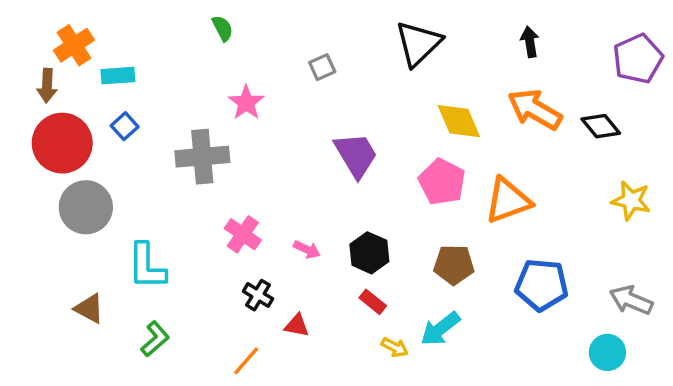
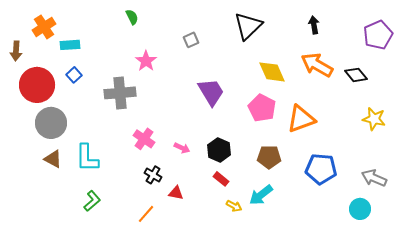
brown arrow: (47, 86) -> (16, 51), moved
brown triangle: (89, 309) -> (53, 159), moved

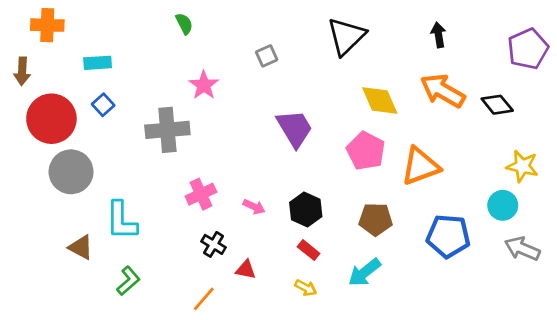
orange cross: (44, 27) -> (47, 25), moved, turned 35
pink cross: (144, 139) -> (201, 194), turned 30
brown triangle: (53, 159) -> (81, 247), moved
yellow arrow: (234, 206) -> (306, 288), moved
cyan circle: (360, 209) -> (503, 205), moved

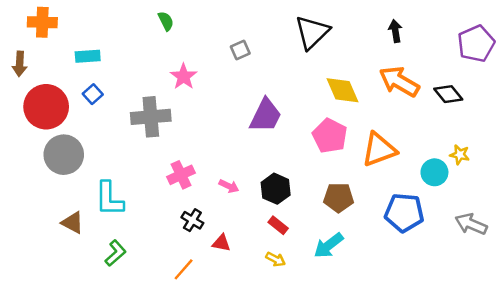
purple trapezoid: (295, 128) -> (266, 116), turned 57
yellow star: (522, 166) -> (460, 155), moved, size x0.7
cyan circle: (503, 205) -> (434, 172), moved

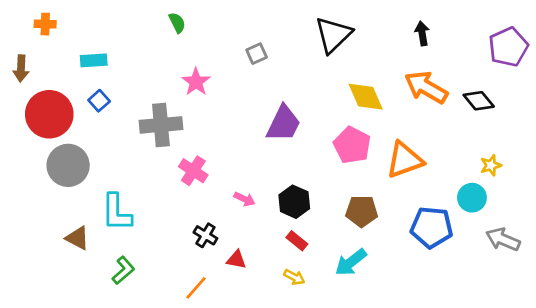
orange cross: (42, 22) -> (45, 24), size x0.7
yellow star: (460, 155) -> (491, 165), turned -30
cyan circle: (434, 172) -> (472, 198), moved
pink cross: (181, 175) -> (193, 171), moved, turned -32

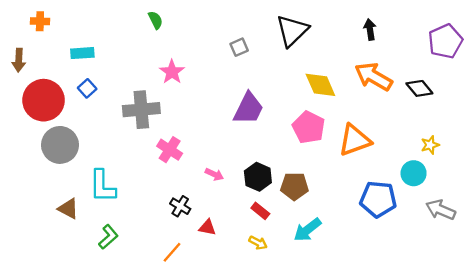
gray square: (257, 54) -> (239, 47), moved
brown pentagon: (362, 211) -> (295, 186), moved

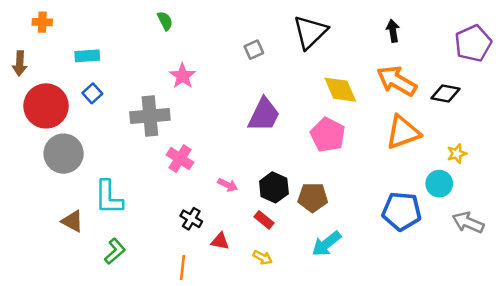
black diamond: (419, 88) -> (445, 93), turned -40
orange triangle: (355, 140) -> (403, 132), moved
red rectangle: (260, 211) -> (264, 220), moved
yellow arrow: (258, 243) -> (263, 258), moved
orange line: (172, 252) -> (183, 268), turned -35

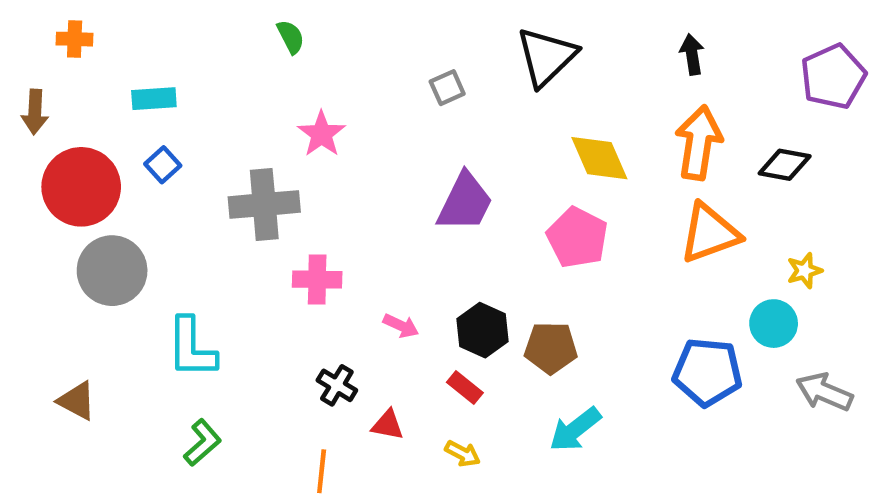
orange arrow: (397, 81) -> (699, 143), turned 69
pink cross: (180, 159) -> (317, 279), turned -32
brown triangle: (72, 221) -> (77, 401), moved

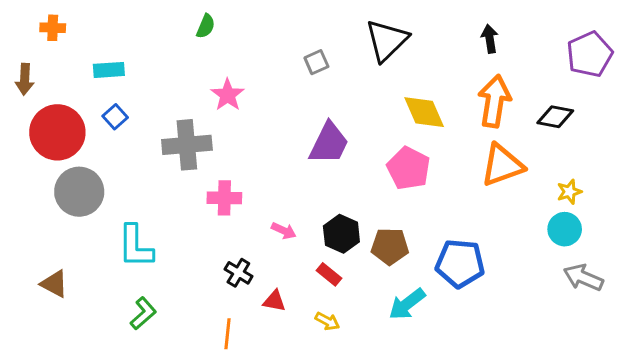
green semicircle: (291, 37) -> (206, 26), turned 50
cyan circle: (774, 324) -> (565, 229), moved
blue pentagon: (707, 372) -> (460, 263), moved

